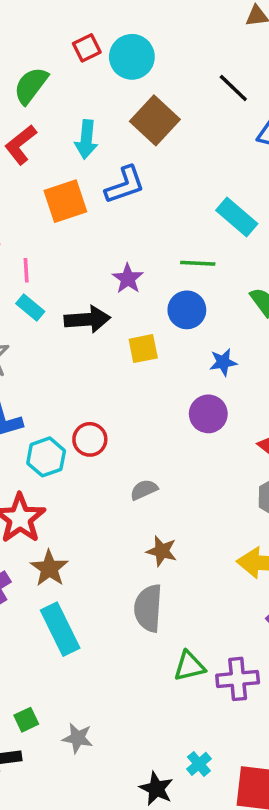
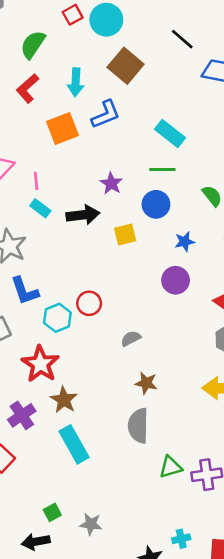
cyan rectangle: (237, 217) -> (170, 133), moved
cyan cross: (199, 764) -> (181, 539), turned 30

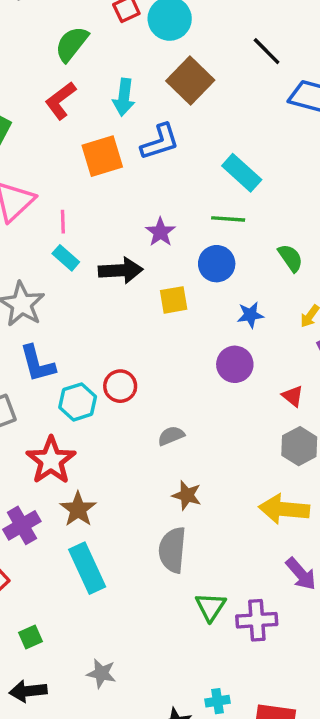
green triangle: (171, 467) -> (211, 607), turned -45
green square: (52, 512) -> (30, 637), moved

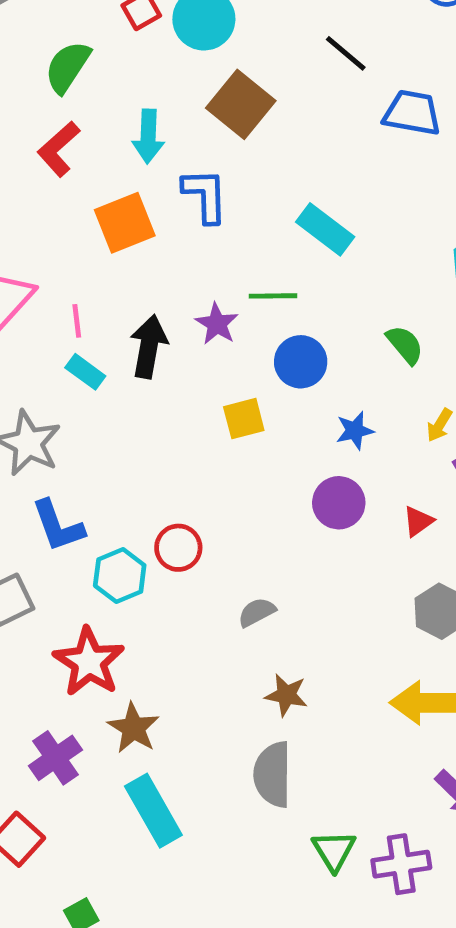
blue L-shape: (160, 142) -> (205, 195), turned -69
green line: (228, 219) -> (273, 296), moved
black arrow: (121, 270) -> (149, 347), moved, turned -72
red triangle: (293, 396) -> (418, 521), moved, turned 50

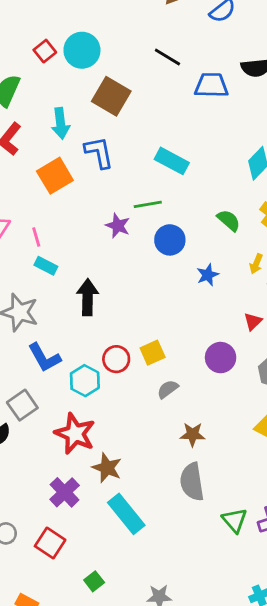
black arrow: (149, 347) -> (88, 297), moved
yellow square: (244, 419) -> (153, 353), moved
purple circle: (339, 503) -> (221, 358), moved

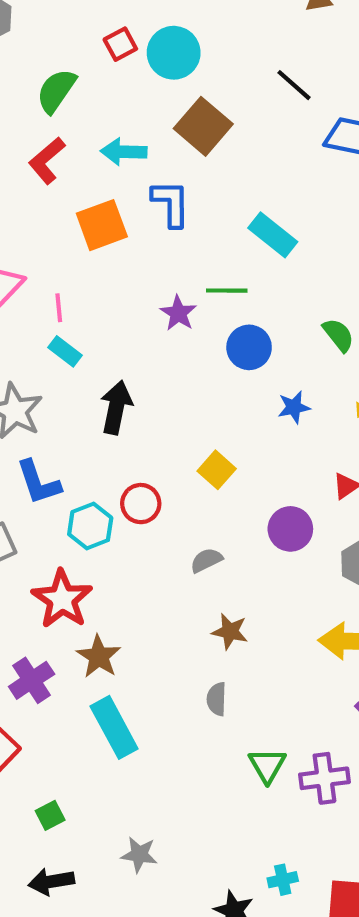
cyan arrow: (61, 123) -> (124, 152), turned 88
yellow square: (153, 353) -> (217, 470), moved, turned -35
gray semicircle: (192, 482) -> (217, 699), size x0.6

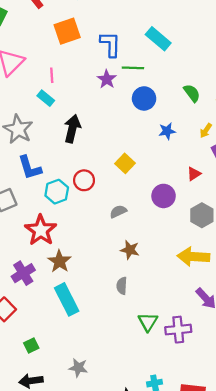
blue L-shape: (171, 203) -> (110, 44), moved
pink line: (59, 308) -> (52, 75), moved

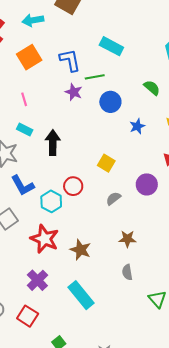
cyan rectangle: (46, 98) -> (25, 130), moved
gray semicircle: (118, 211) -> (113, 198), moved
brown star: (59, 261) -> (80, 250), moved

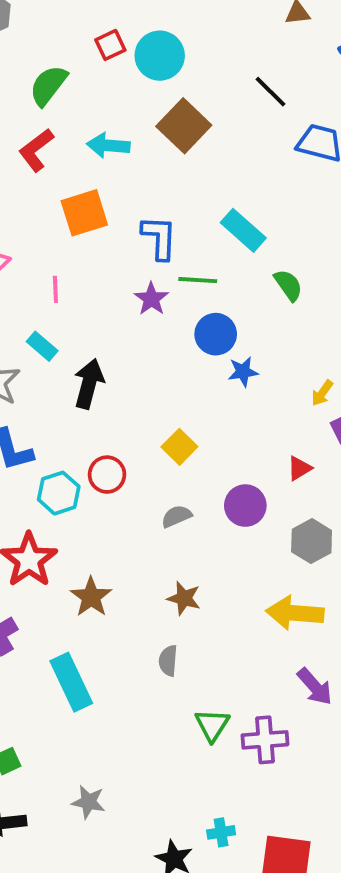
green semicircle: (152, 88) -> (288, 285), moved
blue star: (137, 126) -> (243, 372), moved

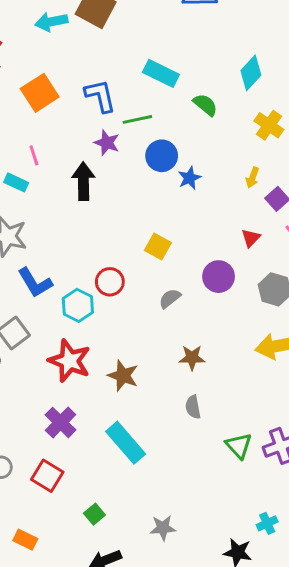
cyan arrow: (108, 145) -> (51, 22), moved
cyan rectangle: (42, 346) -> (16, 182), moved
black arrow: (89, 384) -> (83, 181), moved

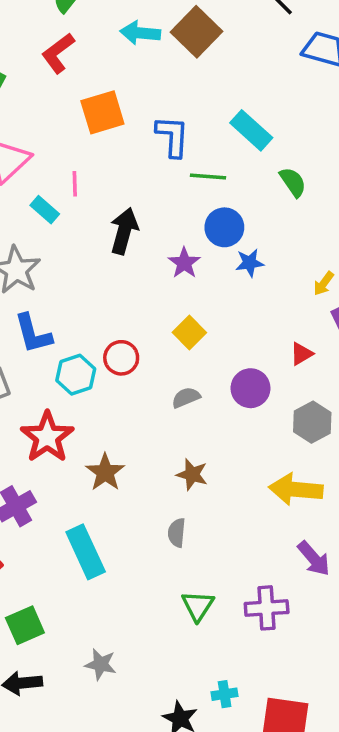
purple star: (107, 143) -> (184, 263), moved
green triangle: (239, 446) -> (198, 606), moved
green square: (94, 514) -> (25, 625), size x1.5

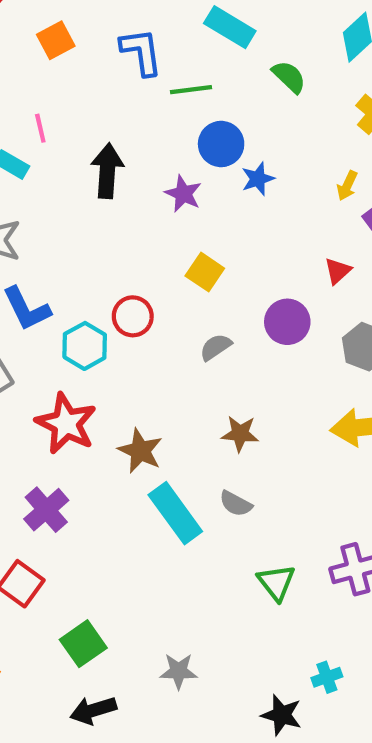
orange square: (102, 112) -> (56, 40), size x0.7
gray semicircle: (177, 533) -> (236, 504), turned -56
cyan rectangle: (86, 552) -> (175, 513), moved

